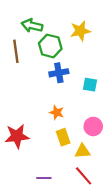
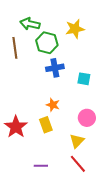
red star: (17, 136) -> (16, 127), turned -30
yellow rectangle: (63, 137) -> (46, 125), moved
yellow triangle: (82, 151) -> (77, 141), turned -42

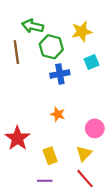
cyan square: (84, 79) -> (92, 62), moved, turned -32
yellow rectangle: (46, 125) -> (50, 156), moved

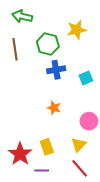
green arrow: (33, 26) -> (22, 16), moved
cyan square: (92, 62) -> (86, 78), moved
red star: (17, 138) -> (20, 154), moved

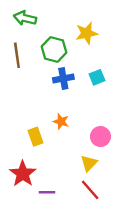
cyan square: (86, 78) -> (97, 77), moved
yellow rectangle: (47, 147) -> (35, 137), moved

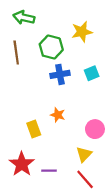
purple line: (47, 192) -> (49, 171), moved

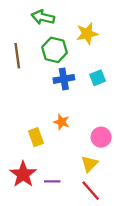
green arrow: (24, 18) -> (43, 17), moved

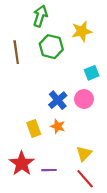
green arrow: (43, 17) -> (40, 16), turned 95
blue cross: (64, 79) -> (58, 100), moved, turned -30
orange star: (62, 122) -> (58, 126), moved
pink circle: (101, 137) -> (84, 99), moved

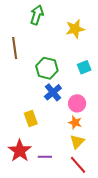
green hexagon: (51, 47) -> (47, 68), moved
pink circle: (84, 99) -> (77, 103), moved
orange star: (58, 126) -> (75, 123), moved

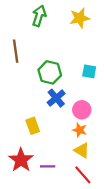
yellow star: (75, 29) -> (80, 18), moved
cyan square: (84, 67) -> (89, 71), turned 32
yellow triangle: (77, 142) -> (82, 150), turned -42

